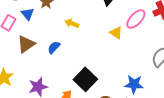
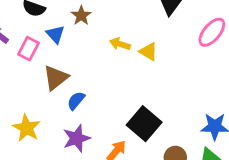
yellow triangle: (116, 33) -> (148, 52), moved
blue semicircle: (54, 47) -> (76, 101), moved

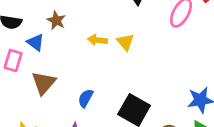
yellow triangle: (148, 52) -> (125, 42), turned 30
blue semicircle: (76, 101) -> (86, 98), moved

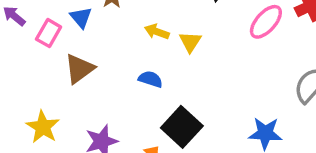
blue semicircle: (86, 98) -> (150, 79), moved, turned 66

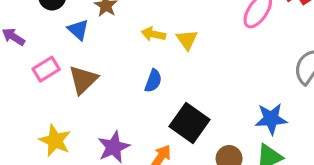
pink rectangle: (49, 33) -> (46, 69), moved, turned 36
blue semicircle: (150, 79) -> (153, 81), turned 100

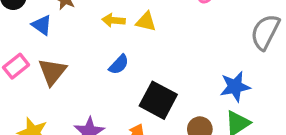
yellow triangle: (187, 40) -> (146, 22), turned -35
blue semicircle: (153, 81) -> (119, 65), turned 30

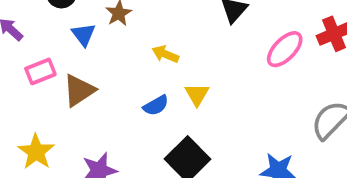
yellow triangle: (146, 22) -> (197, 95), moved, turned 30

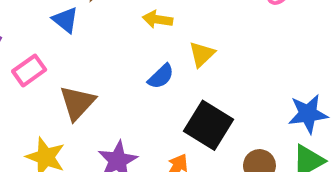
brown triangle: (79, 90) -> (77, 103), moved
yellow triangle: (197, 95) -> (202, 54), turned 30

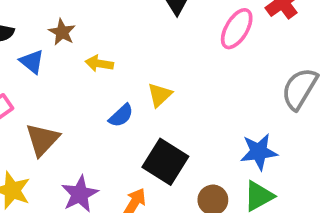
yellow arrow: (158, 19) -> (99, 64), moved

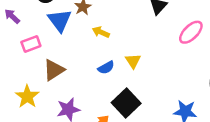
blue triangle: (32, 62) -> (60, 20), size x1.5
yellow triangle: (160, 95) -> (133, 61), turned -35

